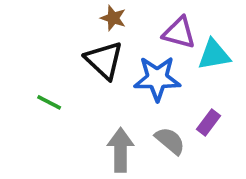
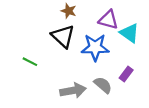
cyan triangle: (214, 55) -> (129, 33), turned 45
gray arrow: (121, 150) -> (73, 91), turned 80

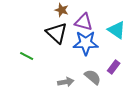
purple triangle: (108, 20) -> (84, 22), moved
gray arrow: (73, 91) -> (66, 82), size x0.7

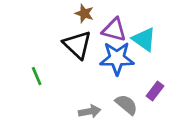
cyan triangle: (117, 30) -> (144, 39), moved
green line: (27, 56) -> (37, 76), turned 40

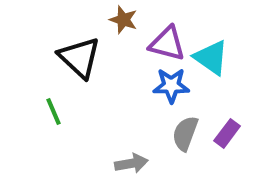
black triangle: (77, 45) -> (79, 58), moved
blue star: (117, 58) -> (171, 86), size x0.7
gray semicircle: (126, 105) -> (185, 133), moved, turned -110

